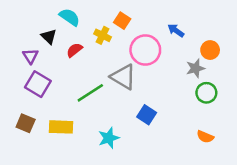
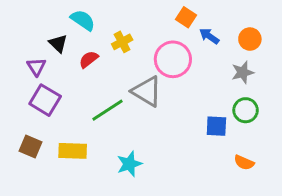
orange square: (122, 21) -> (186, 17), moved
yellow cross: (103, 35) -> (122, 42), turned 35
orange circle: (210, 50) -> (250, 39), moved
gray star: (195, 68) -> (243, 72), moved
blue square: (147, 115) -> (216, 126), moved, turned -30

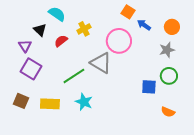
cyan star: (129, 164) -> (84, 102), moved, turned -30

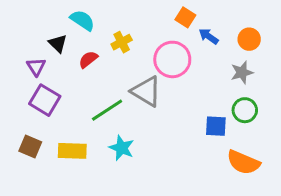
orange semicircle: (168, 112) -> (243, 162), size x1.6

